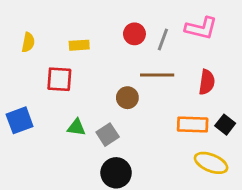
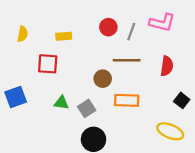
orange rectangle: (193, 125) -> (127, 100), moved

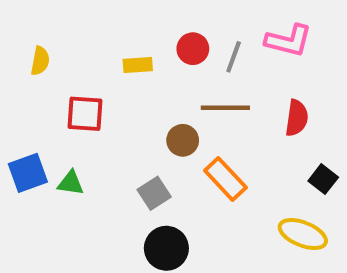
yellow rectangle: (64, 36) -> (138, 65), moved
orange rectangle: (127, 100) -> (225, 179), turned 45
green triangle: (61, 103) -> (71, 183), moved

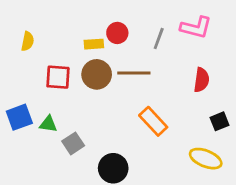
red circle: (193, 49) -> (117, 33), moved
brown line: (225, 108) -> (134, 73), moved
brown circle: (183, 140) -> (97, 74), moved, size x1.4
black square: (323, 179) -> (219, 121), turned 30
gray square: (154, 193) -> (73, 143), moved

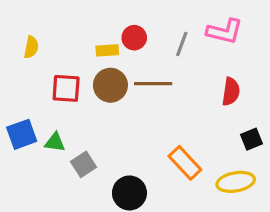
orange rectangle: (153, 121) -> (185, 163), moved
yellow ellipse: (206, 159) -> (236, 182), turned -32

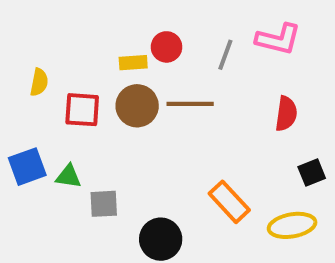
yellow semicircle: (31, 47) -> (39, 82), moved
gray square: (83, 164) -> (104, 204), turned 30

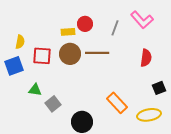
pink L-shape: (278, 39) -> (142, 20), turned 35
blue square: (27, 167) -> (14, 66), moved
gray square: (104, 204) -> (53, 104), turned -35

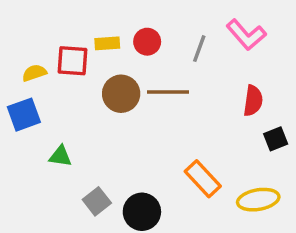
yellow rectangle: (68, 32) -> (107, 43), moved
yellow semicircle: (20, 42) -> (34, 73), turned -120
red square: (42, 56) -> (72, 61), moved
black square: (159, 88) -> (276, 139), moved
gray square: (53, 104) -> (97, 201), moved

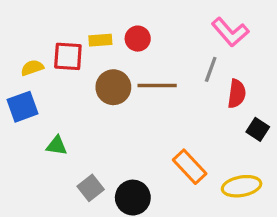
gray line: (199, 49) -> (211, 69), moved
black square: (276, 139) -> (258, 129), turned -35

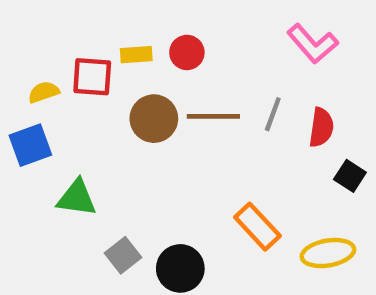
gray line: (211, 69) -> (273, 114), moved
green triangle: (57, 146) -> (77, 198), size x1.4

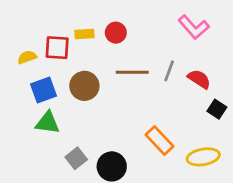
brown circle: (154, 119) -> (84, 86), moved
red semicircle: (321, 127) -> (199, 79), turned -65
blue square: (30, 145) -> (43, 90), moved

